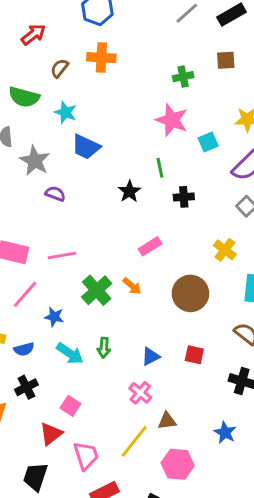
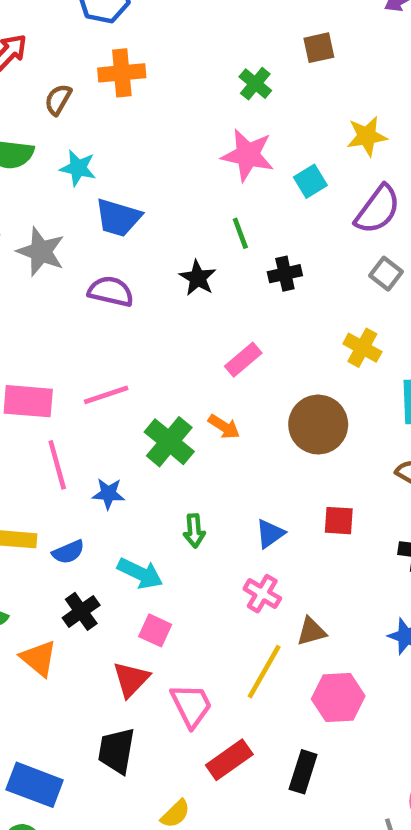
green cross: (183, 77) -> (255, 84), turned -30
purple semicircle: (55, 194) -> (111, 291), moved, size x1.4
pink line: (25, 294) -> (57, 465), turned -48
cyan arrow: (70, 354) -> (140, 573), moved

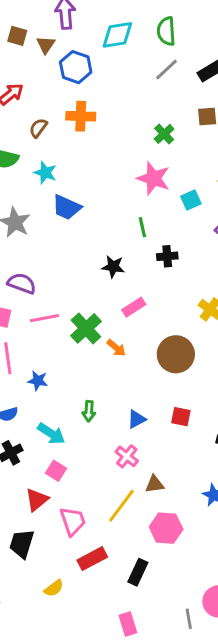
black star: (198, 278) -> (113, 267), moved, turned -30
purple semicircle: (111, 291) -> (22, 283), moved
green cross: (169, 442) -> (86, 328), moved

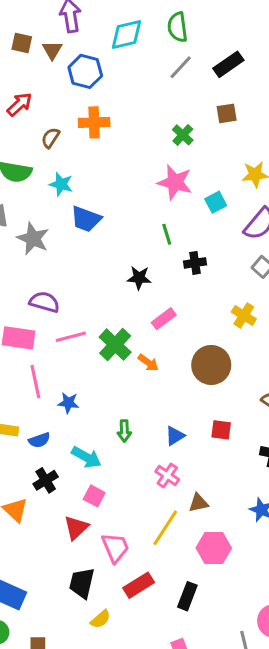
black trapezoid: (22, 544) -> (82, 583), moved

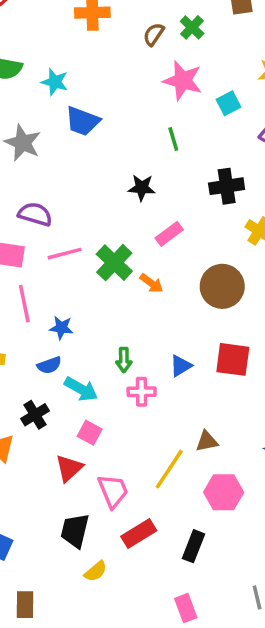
brown semicircle: (50, 138) -> (154, 34), moved
black cross: (195, 263) -> (227, 186), moved, size x1.4
red square: (221, 430) -> (233, 359), size x1.5
blue semicircle: (39, 440) -> (49, 365), moved
pink cross: (167, 476) -> (142, 392), moved, turned -35

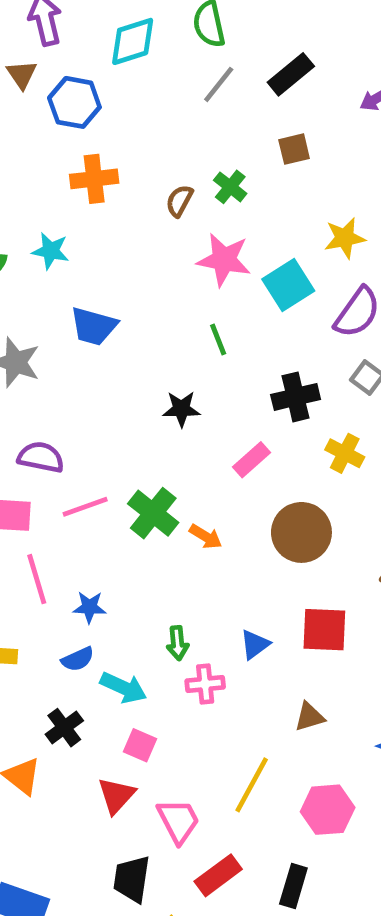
cyan star: (55, 82) -> (51, 251), moved
cyan square: (228, 103) -> (288, 285), size x1.5
pink rectangle: (169, 234) -> (251, 460), moved
brown triangle: (207, 441) -> (309, 717), moved

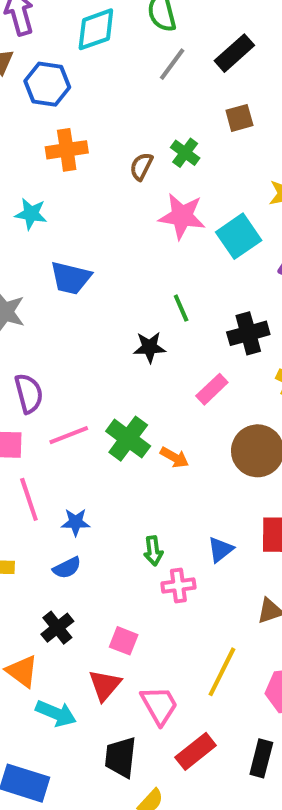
green line: (218, 340) -> (181, 308), moved
purple semicircle: (41, 457) -> (29, 393), turned 66
cyan arrow: (123, 688) -> (56, 713), moved

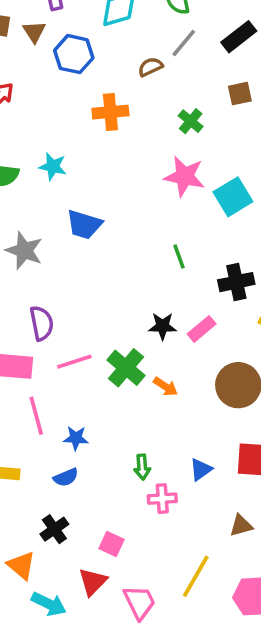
orange cross: (67, 150) -> (110, 112), moved
brown semicircle: (141, 166) -> (150, 67), moved, turned 35
black star: (149, 347) -> (163, 326), moved

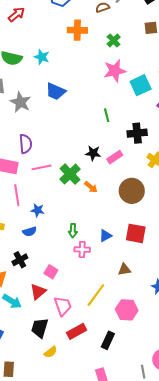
green cross: (191, 121) -> (114, 41), moved
pink star: (185, 176) -> (115, 71), turned -30

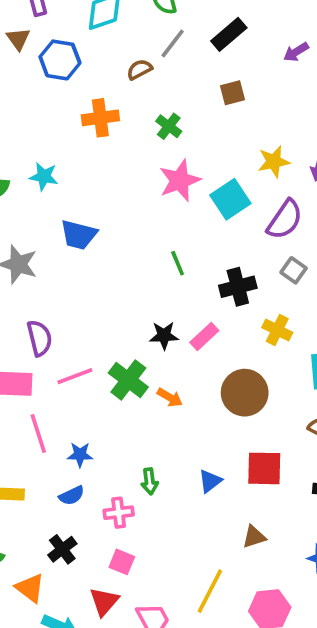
pink cross: (82, 250) -> (119, 513), moved

